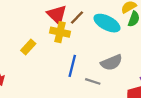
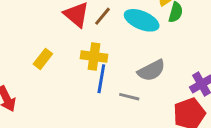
yellow cross: (60, 32) -> (94, 56), moved

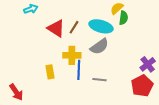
yellow rectangle: (43, 59) -> (50, 72), moved, turned -40
gray semicircle: (151, 70) -> (99, 47), moved

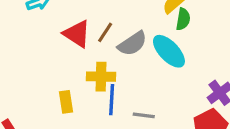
cyan ellipse: (101, 26) -> (169, 51), moved, turned 30
gray semicircle: (99, 47) -> (132, 44), moved

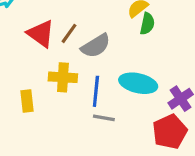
cyan ellipse: (169, 51) -> (138, 83), moved, turned -36
blue line: (112, 100) -> (96, 91), moved

